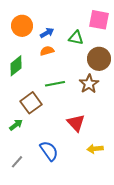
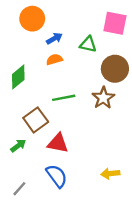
orange circle: (22, 26) -> (32, 19), moved
red triangle: (76, 123) -> (58, 143), moved, turned -36

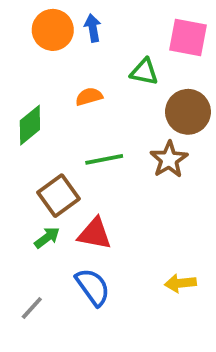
blue arrow: (54, 38) -> (93, 28), moved, turned -70
green arrow: (18, 146) -> (47, 237), moved

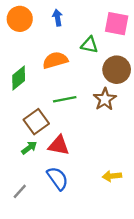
orange circle: (53, 30) -> (20, 19), moved
orange semicircle: (89, 97) -> (55, 60), size x1.5

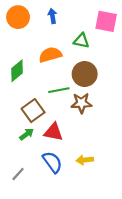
brown circle: (117, 70) -> (85, 74), moved
brown star: (105, 99) -> (81, 103), moved, turned 30
yellow arrow: (112, 176) -> (85, 160), moved

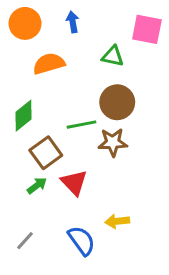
orange semicircle: (50, 55) -> (49, 64), moved
green diamond: (17, 71) -> (24, 116), moved
red triangle: (53, 132) -> (74, 183), turned 36
blue semicircle: (52, 162) -> (82, 241), moved

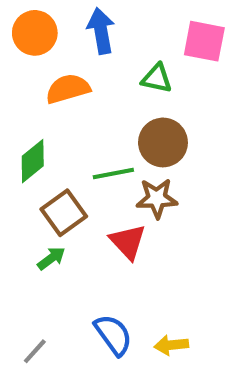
blue arrow: (73, 22) -> (101, 31), size x1.5
red triangle: (74, 183) -> (128, 242), moved
yellow arrow: (117, 221) -> (171, 345), moved
gray line: (25, 241) -> (35, 351), moved

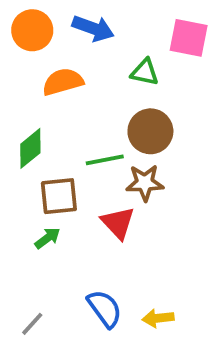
blue arrow: (101, 31) -> (93, 28), turned 120
brown square: (64, 213) -> (59, 196), turned 30

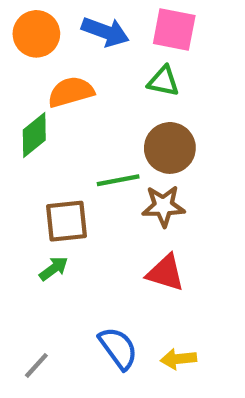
pink square: (189, 38) -> (174, 30), moved
green diamond: (30, 148) -> (34, 135), moved
red triangle: (118, 223) -> (166, 273), moved, turned -30

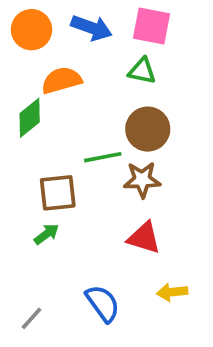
yellow arrow: (178, 359) -> (172, 292), moved

